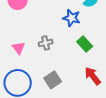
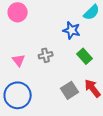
gray square: (53, 80) -> (70, 90), moved

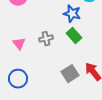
green rectangle: (85, 56) -> (74, 36), moved
blue circle: (18, 95) -> (18, 79), size x0.7

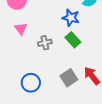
pink triangle: (19, 44) -> (21, 29), moved
blue circle: (18, 79) -> (31, 83), moved

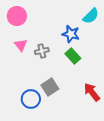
gray cross: (45, 43) -> (42, 51), moved
gray square: (69, 78) -> (50, 87), moved

